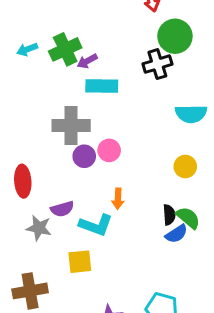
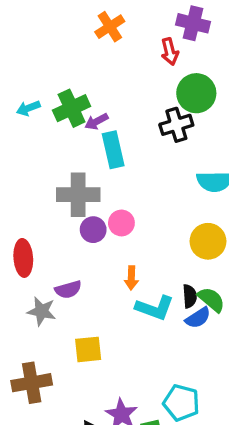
cyan rectangle: (102, 86) -> (113, 150), turned 76
yellow circle: (185, 166) -> (208, 241), size x1.4
cyan L-shape: (96, 225) -> (155, 308), moved

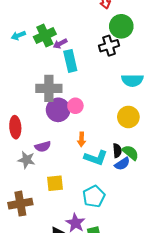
purple circle: (93, 230) -> (58, 110), size x1.5
cyan pentagon: (181, 403) -> (94, 196), moved, turned 30

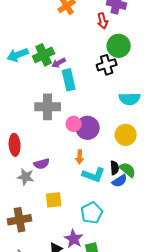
cyan arrow: (18, 35) -> (18, 55), size x1.5
purple circle: (58, 110) -> (88, 128), moved

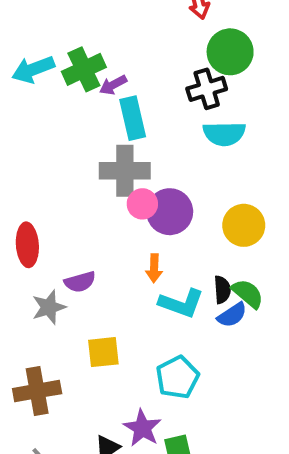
cyan semicircle: (130, 99) -> (224, 134), moved
gray cross: (48, 107) -> (125, 171), moved
gray star: (26, 177) -> (49, 307), turned -30

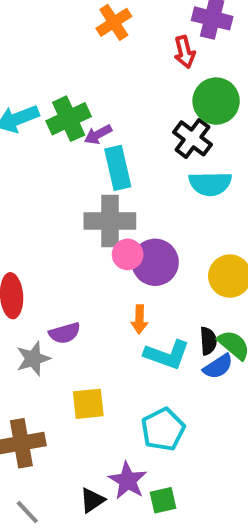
black cross: (207, 89) -> (192, 138), turned -36

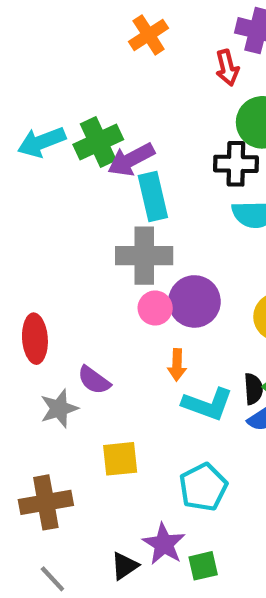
purple arrow: (98, 134) -> (131, 159), size x1.5
black cross: (192, 138) -> (236, 164), turned -36
pink circle: (128, 254) -> (155, 308), moved
purple semicircle: (65, 333) -> (94, 380), turned 52

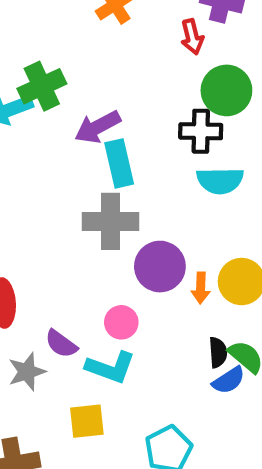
green cross: (98, 142) -> (42, 86), moved
pink circle: (155, 308) -> (121, 322), moved
orange arrow: (177, 365) -> (201, 288), moved
cyan L-shape: (208, 404) -> (111, 367), moved

